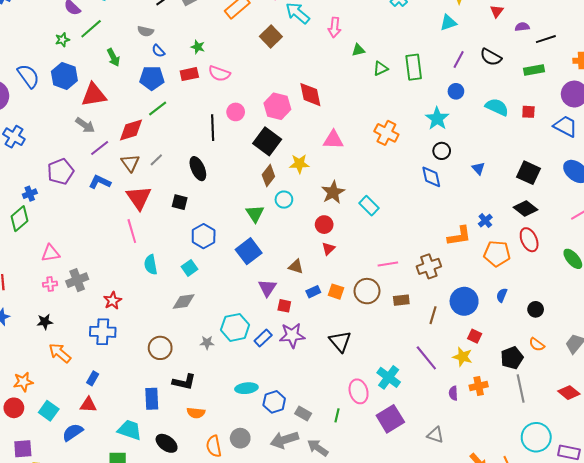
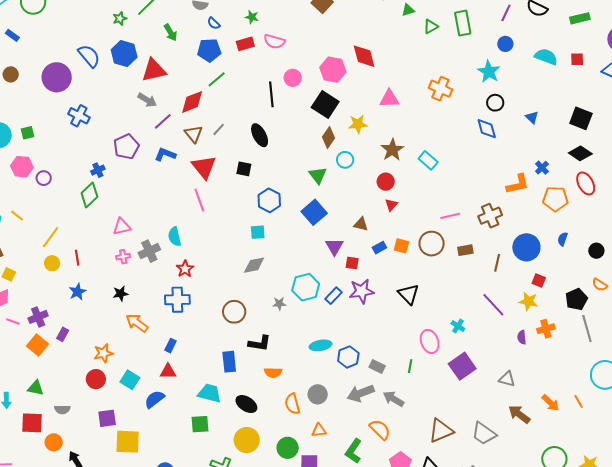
cyan semicircle: (151, 265) -> (175, 237), moved
cyan square: (190, 268) -> (258, 232), turned 35
cyan cross: (389, 377) -> (458, 326), size x0.6

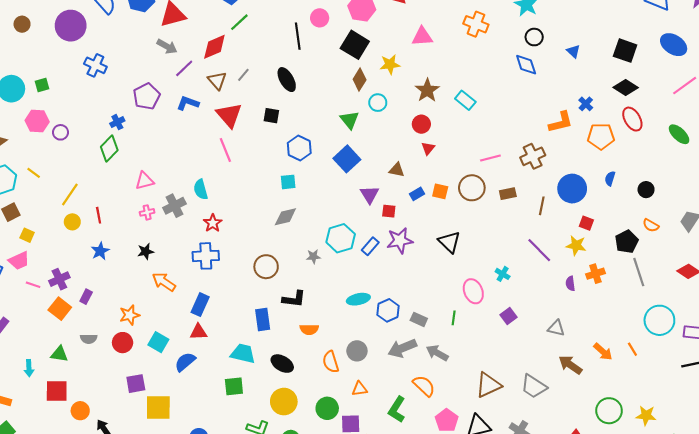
blue rectangle: (171, 346) -> (200, 305), size x1.5
purple square: (462, 366) -> (508, 316), size x0.6
gray semicircle: (62, 409) -> (89, 339), moved

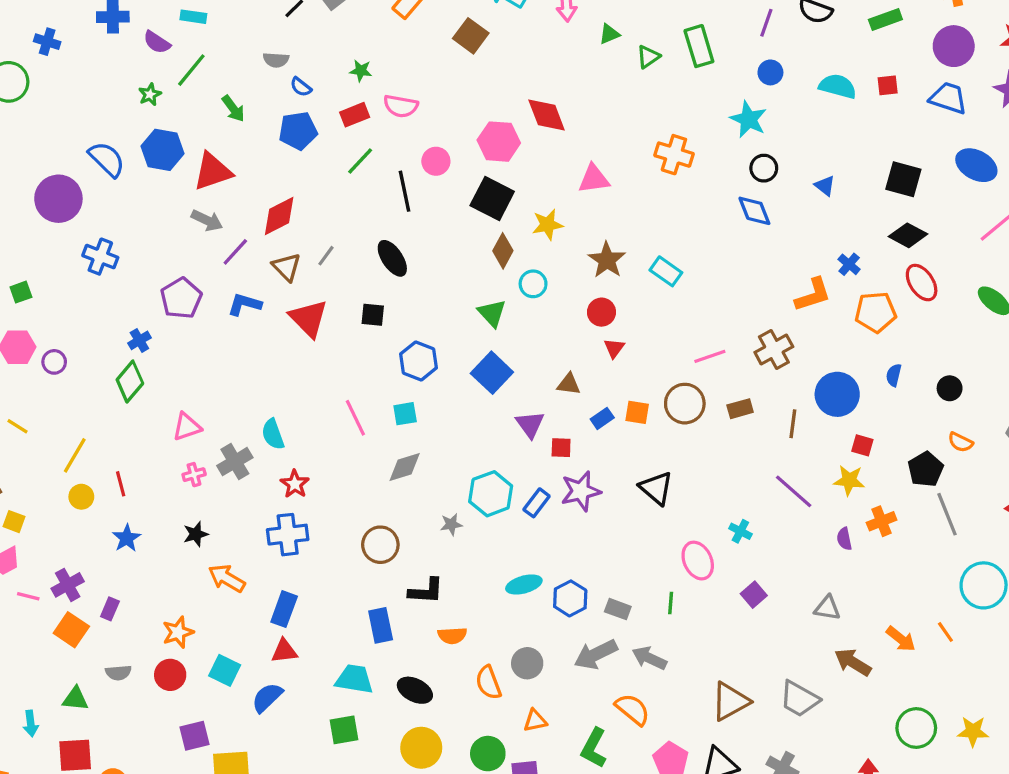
green line: (239, 22) -> (360, 161), moved
pink line: (225, 150) -> (355, 418), moved

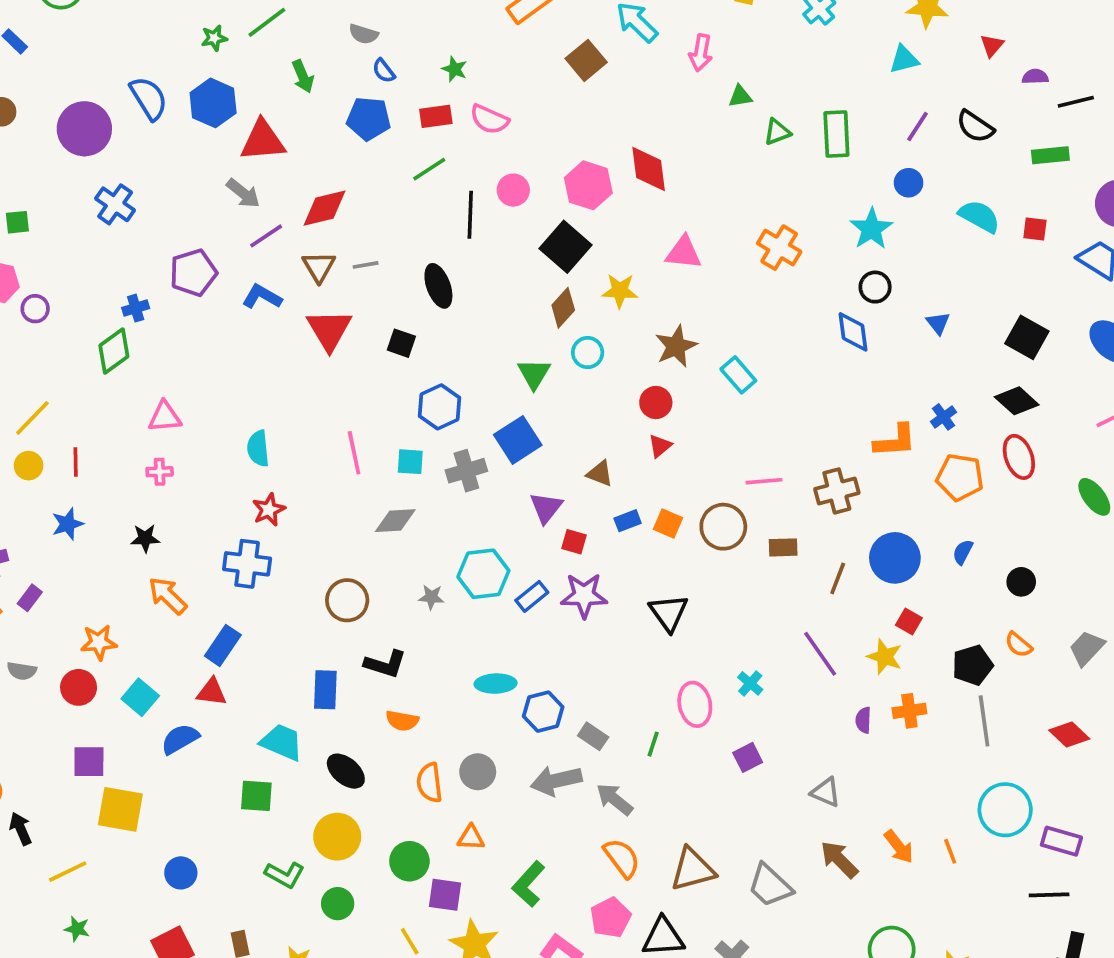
gray line: (326, 256) -> (366, 265), turned 30
gray cross: (235, 462) -> (466, 471), moved
orange semicircle: (633, 709) -> (622, 858), moved

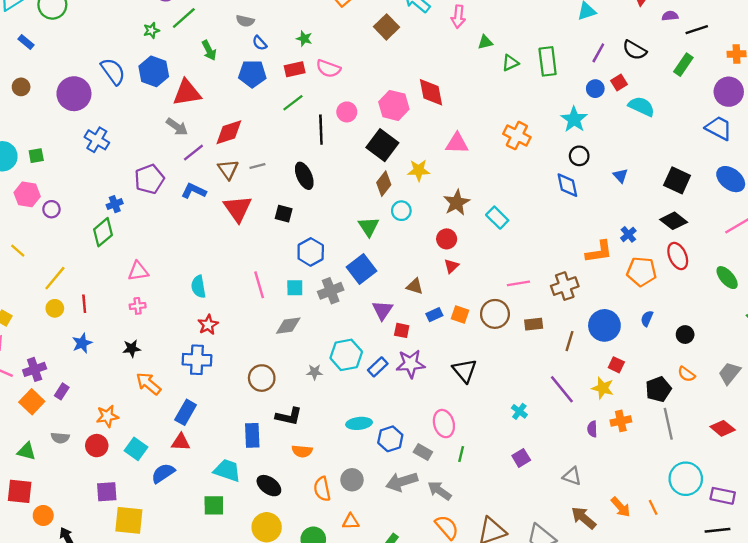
green rectangle: (1050, 155) -> (683, 65), turned -45
red square: (1035, 229) -> (619, 82), moved, turned -35
pink ellipse: (695, 704) -> (444, 424), moved

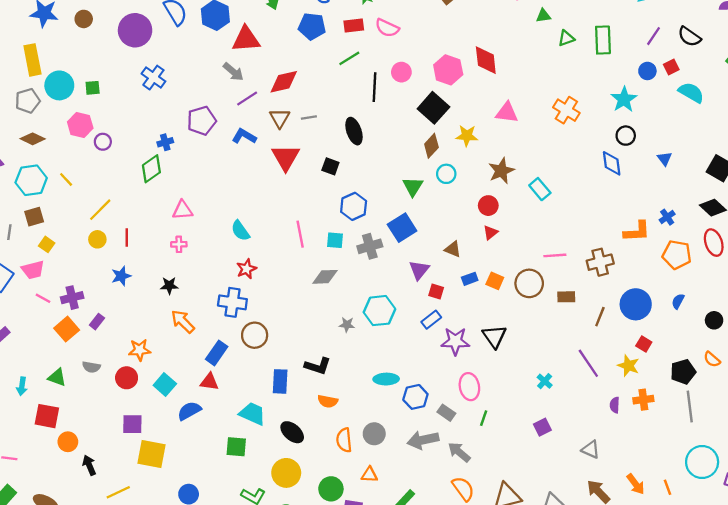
cyan semicircle: (198, 287) -> (240, 231), turned -30
purple star: (411, 364) -> (455, 341), moved
blue rectangle: (378, 367) -> (431, 320), moved
brown circle: (262, 378) -> (255, 335), moved

